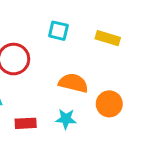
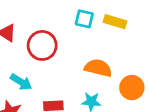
yellow rectangle: (108, 38) -> (115, 22), moved

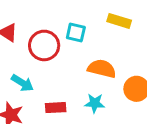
cyan square: (84, 19) -> (76, 33), moved

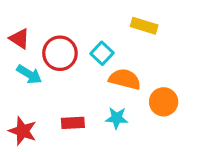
cyan square: (76, 33) -> (102, 53), moved, turned 30
cyan arrow: (22, 83) -> (29, 74), moved

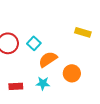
yellow rectangle: (144, 26) -> (83, 32), moved
orange semicircle: (125, 79) -> (48, 59), turned -48

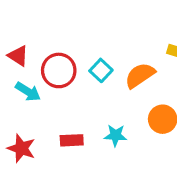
orange semicircle: (48, 59) -> (140, 75), moved

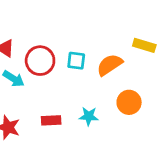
cyan square: (101, 70) -> (76, 61), turned -36

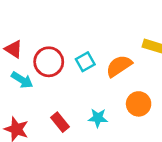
cyan square: (76, 61) -> (85, 62), turned -36
red rectangle: (51, 120) -> (60, 122), turned 54

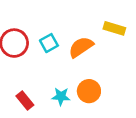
orange circle: (139, 104) -> (89, 91), moved

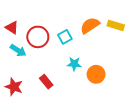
orange semicircle: (81, 47) -> (90, 25), moved
cyan star: (61, 96) -> (74, 64), moved

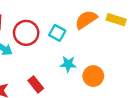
cyan square: (65, 37) -> (57, 33), turned -32

